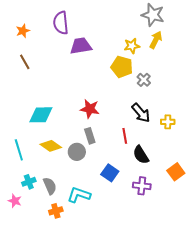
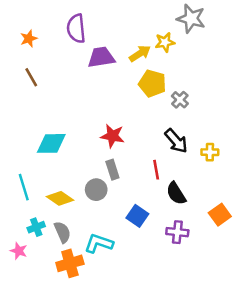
yellow arrow: (156, 40) -> (140, 54), moved, turned 30
yellow star: (132, 46) -> (165, 42), moved
yellow diamond: (51, 146) -> (60, 198), moved
orange cross: (56, 211) -> (70, 263), size x1.5

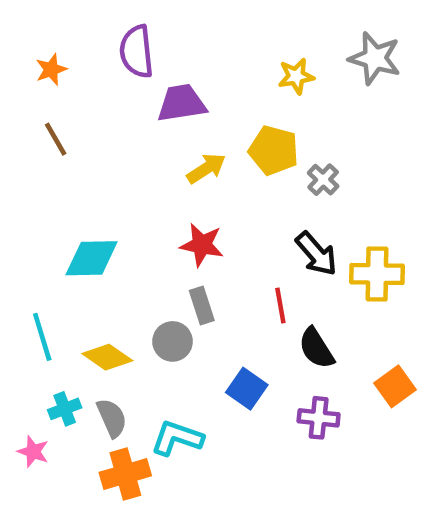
gray star: (191, 19) -> (375, 58), moved
yellow arrow: (140, 54) -> (206, 168), moved
yellow cross: (210, 152) -> (377, 274), size x1.6

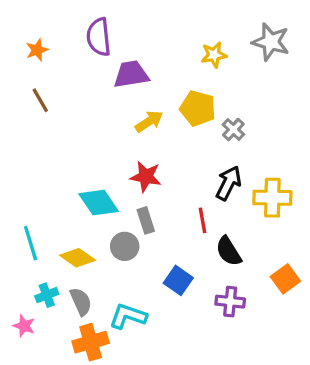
black arrow: (316, 254) -> (229, 183), turned -112
cyan diamond: (92, 258) -> (99, 203), moved, turned 57

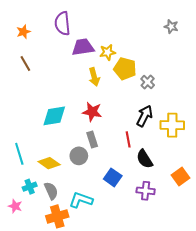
gray star: (271, 42) -> (171, 27), size x0.6
yellow star: (214, 55) -> (108, 52), moved
yellow arrow: (149, 121) -> (94, 77), turned 108
cyan diamond: (99, 203) -> (54, 116), moved, turned -65

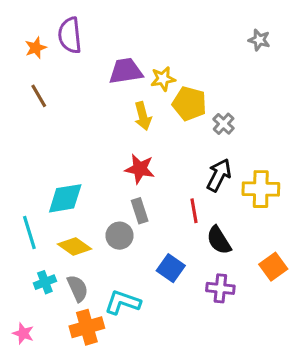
purple semicircle: (62, 23) -> (70, 35), moved
cyan diamond: (54, 116) -> (65, 198), moved
pink star: (15, 206) -> (23, 333), moved

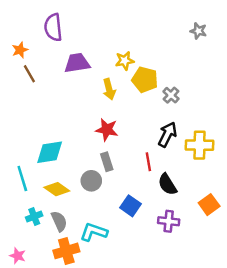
orange star: (36, 48) -> (20, 50), moved
purple trapezoid: (126, 71) -> (77, 63), moved

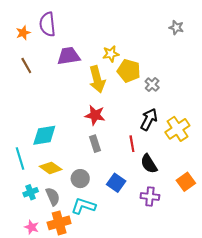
orange star: (20, 50) -> (23, 33), moved
yellow arrow: (109, 89) -> (97, 79), size x1.4
yellow cross: (200, 145) -> (177, 129), turned -35
gray circle: (91, 181) -> (80, 179), moved
pink star: (18, 256) -> (32, 227), moved

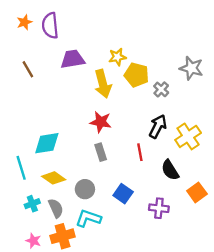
gray star: (176, 27) -> (191, 68), moved, size x1.5
orange star: (23, 33) -> (24, 22), moved
black semicircle: (149, 164) -> (170, 170), moved

